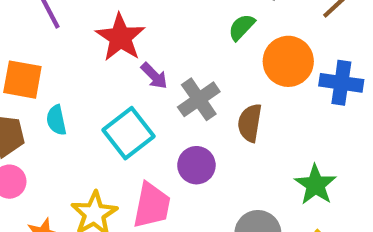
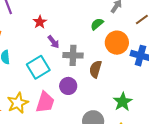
red star: (120, 37) -> (40, 22), size x0.6
gray cross: (199, 99) -> (73, 55), turned 30

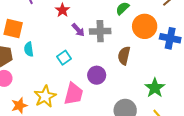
gray cross: (73, 55) -> (100, 31), moved
cyan square: (38, 67) -> (64, 58), size x0.6

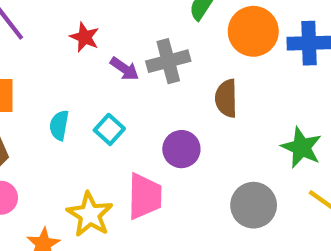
cyan semicircle: (29, 49) -> (59, 125), moved, turned 32

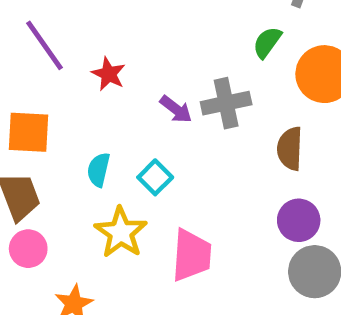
red star: (85, 37) -> (109, 74), moved
purple circle: (181, 149) -> (299, 220), moved
yellow star: (90, 214) -> (121, 232), moved

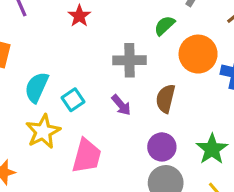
red star: (109, 74) -> (79, 16), moved
purple arrow: (176, 109) -> (121, 105), moved
cyan semicircle: (99, 170) -> (37, 87), size x1.4

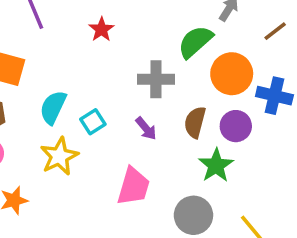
green semicircle: (165, 26) -> (195, 42), size x1.5
purple circle: (162, 147) -> (236, 126), moved
green star: (212, 149) -> (216, 165), moved
pink trapezoid: (87, 156) -> (133, 186), moved

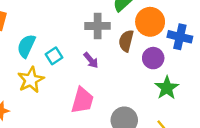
brown semicircle: (195, 122) -> (126, 41), moved
green star: (216, 165) -> (167, 88), moved

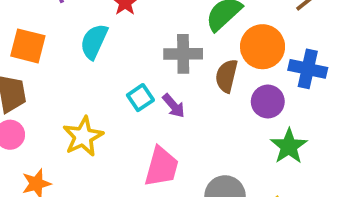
cyan semicircle: (26, 46) -> (94, 42), moved
cyan square: (54, 56) -> (140, 98), moved

